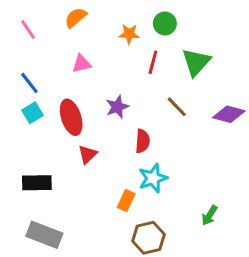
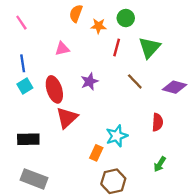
orange semicircle: (76, 18) -> (76, 13), moved, turned -30
blue line: (29, 83) -> (23, 63), turned 30
red semicircle: (143, 141) -> (157, 122), moved
red triangle: (88, 154) -> (67, 118), size x1.5

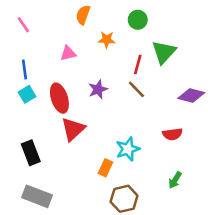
orange star: (99, 26) -> (107, 40), moved
red line: (117, 47) -> (138, 65), moved
brown line: (135, 81) -> (136, 89), moved
red semicircle: (157, 122) -> (173, 134), turned 78
black rectangle: (28, 139) -> (31, 153), turned 70

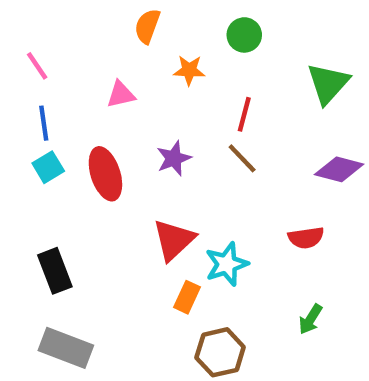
pink line: (23, 25) -> (37, 66), moved
green triangle: (164, 52) -> (328, 83), moved
red triangle: (73, 129) -> (174, 240), moved

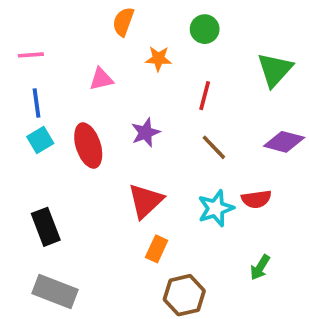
pink line: (37, 66) -> (31, 55), turned -60
brown line: (242, 158) -> (214, 147), moved
cyan star: (227, 264) -> (216, 208), moved

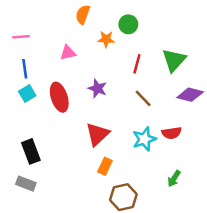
green circle: (205, 29) -> (128, 24), moved
green triangle: (275, 70) -> (174, 60), moved
purple star: (146, 133) -> (97, 89), turned -30
gray rectangle: (55, 291) -> (26, 184), moved, size x0.7

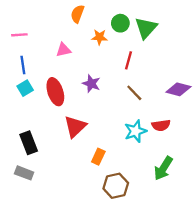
green triangle: (174, 60) -> (146, 28), moved
red triangle: (97, 134) -> (75, 127), moved
green arrow: (174, 179) -> (163, 168), size x1.5

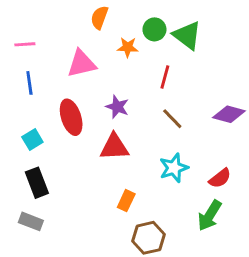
green triangle: (146, 28) -> (187, 35), turned -35
pink triangle: (63, 50) -> (82, 64), size x1.5
cyan square: (25, 88) -> (32, 140), moved
red semicircle: (161, 125) -> (220, 178), moved, turned -30
red triangle: (75, 127) -> (114, 147), moved, turned 40

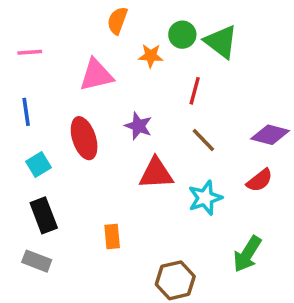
blue line: (29, 83) -> (26, 112), moved
red triangle: (114, 147) -> (156, 173), moved
red semicircle: (220, 178) -> (260, 180), moved
orange rectangle: (126, 201) -> (112, 236), moved, turned -30

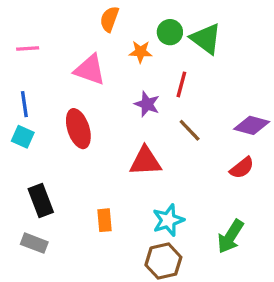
pink triangle: (96, 75) -> (90, 70), turned 32
purple star: (138, 126) -> (147, 104), moved
cyan square: (38, 165) -> (23, 137), moved, turned -35
cyan star: (205, 198) -> (168, 220), moved

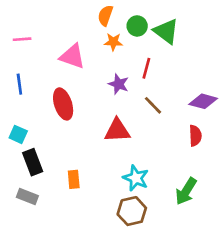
orange semicircle: (109, 19) -> (105, 15), moved
cyan square: (23, 137) -> (18, 134), moved
red semicircle: (242, 168) -> (195, 136), turned -54
orange rectangle: (105, 220) -> (74, 179), moved
cyan star: (168, 220) -> (136, 178), turned -30

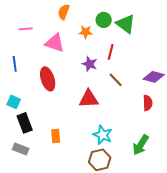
orange semicircle: (105, 15) -> (64, 12), moved
pink line: (22, 39) -> (26, 29), moved

